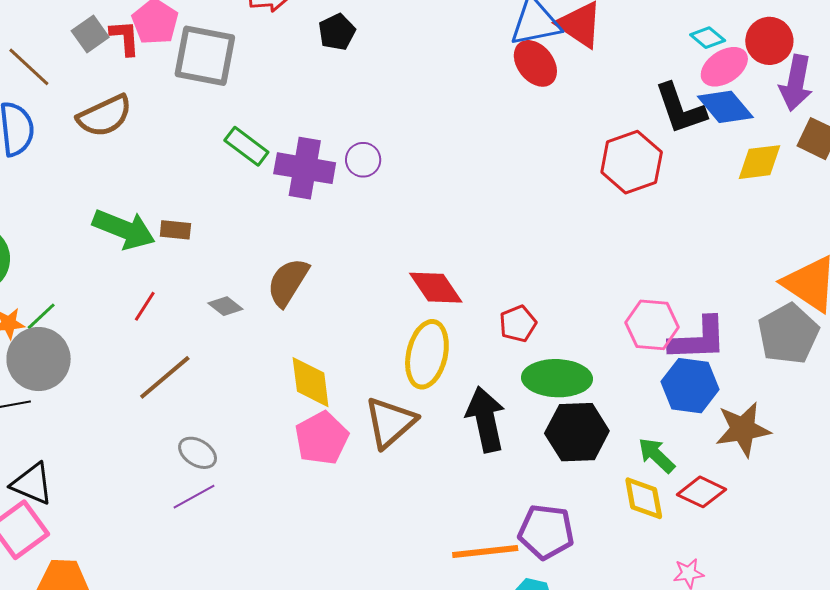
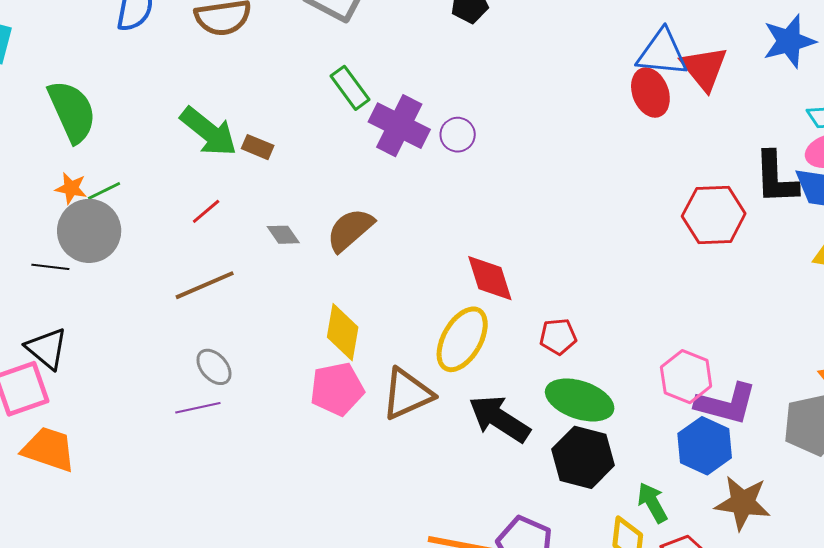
black arrow: (486, 419) -> (499, 419), turned -62

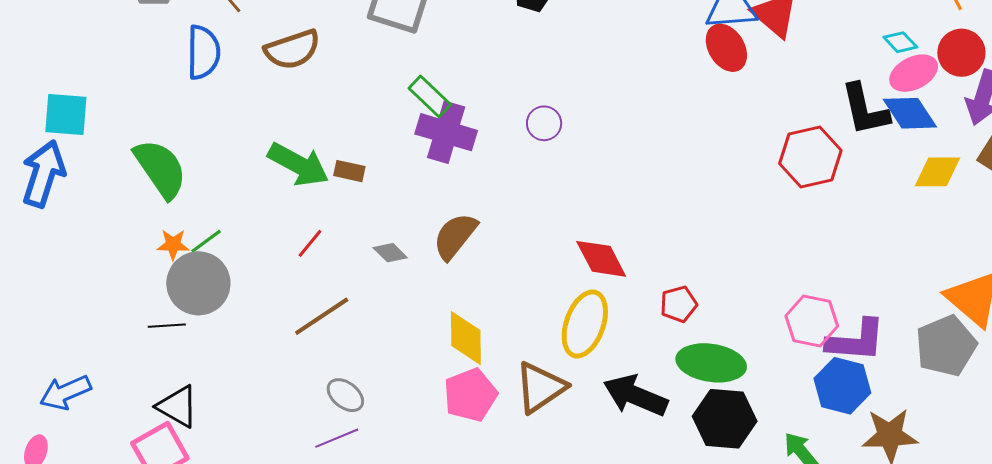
purple cross: (399, 126) -> (446, 132), moved

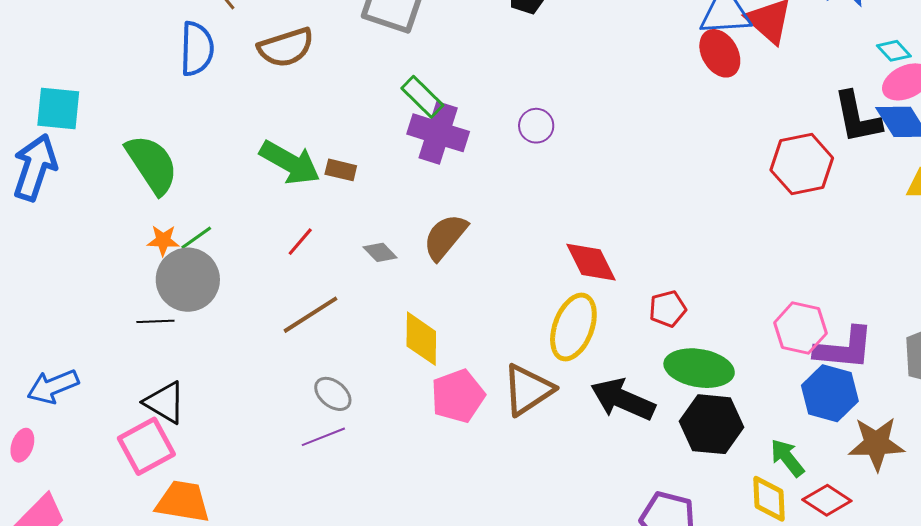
yellow diamond: (466, 338) -> (421, 339), moved

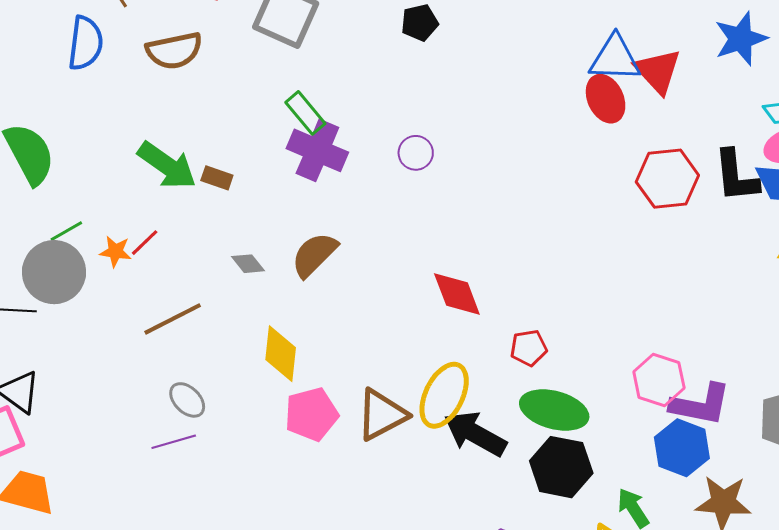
red hexagon: (802, 164) -> (667, 179), moved
orange star: (163, 240) -> (116, 252), moved
red line: (300, 242) -> (145, 243), moved
yellow ellipse: (573, 327) -> (444, 395), moved

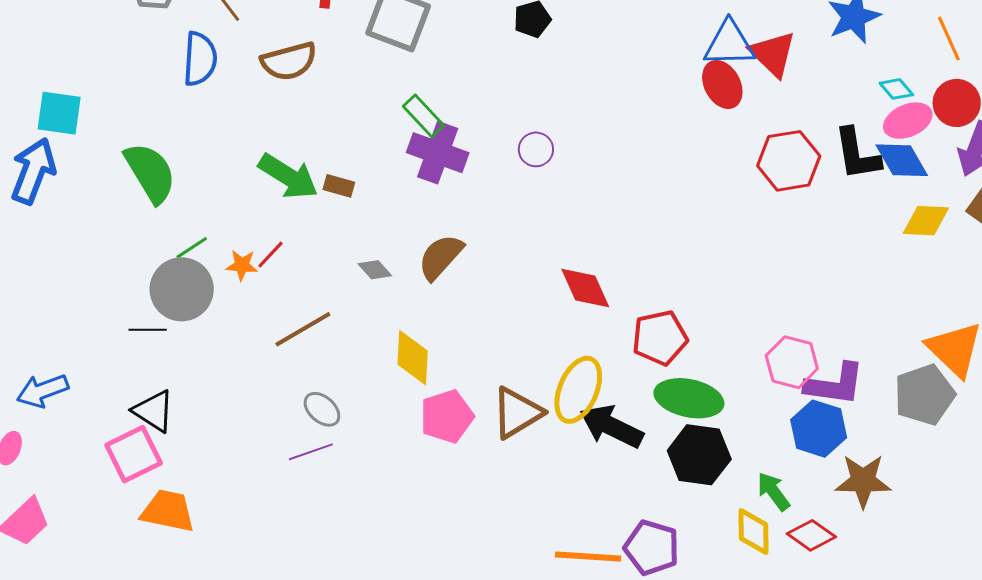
red pentagon: (529, 348) -> (660, 338), size x1.5

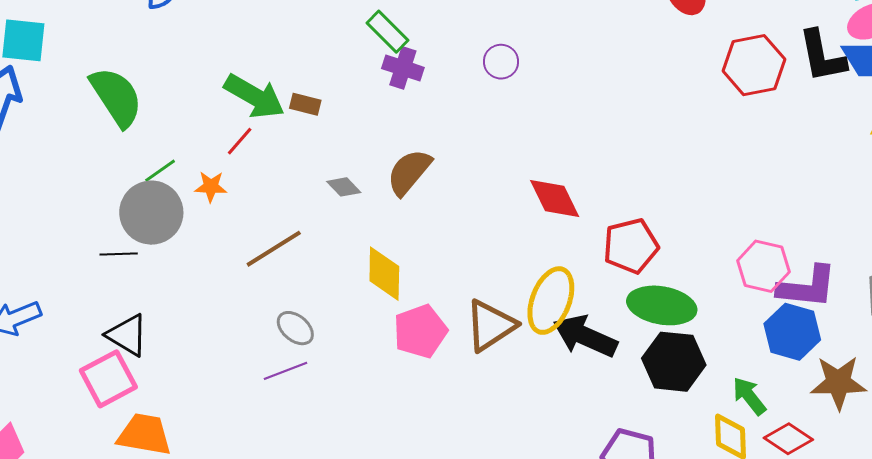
purple cross: (438, 153) -> (403, 68), size x0.7
red line: (270, 255) -> (240, 141), moved

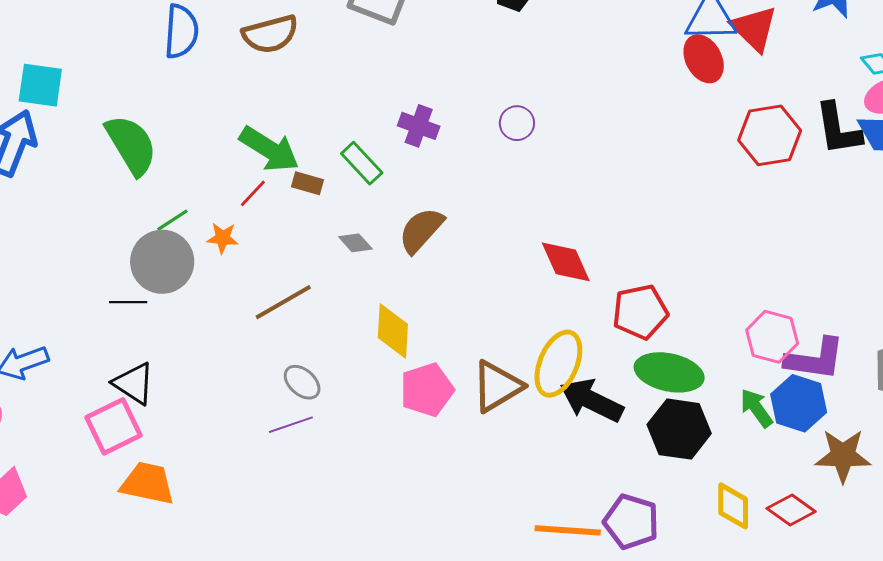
green rectangle: (388, 32) -> (362, 163), moved
brown rectangle: (305, 104) -> (307, 183), moved
green arrow: (749, 396) -> (756, 408), moved

